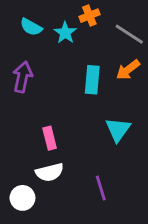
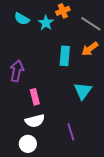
purple arrow: (22, 77) -> (17, 71), moved
white circle: (22, 198) -> (28, 144), moved

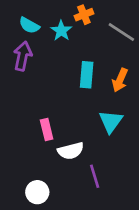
orange arrow: (90, 49) -> (120, 80), moved, turned -30
purple arrow: (17, 71) -> (23, 56), moved
white semicircle: (35, 121) -> (71, 151), moved

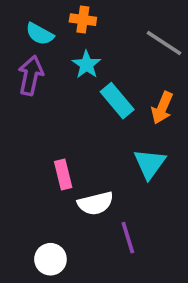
orange cross: (84, 15) -> (83, 20), moved, turned 30
cyan star: (61, 31) -> (87, 65), moved
cyan rectangle: (87, 75) -> (117, 101), turned -45

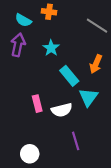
cyan star: (87, 65) -> (51, 48), moved
cyan rectangle: (117, 101) -> (69, 76), moved
white semicircle: (96, 203) -> (62, 110), moved

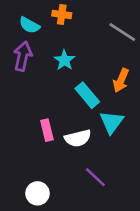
purple line: (76, 141) -> (95, 177), turned -30

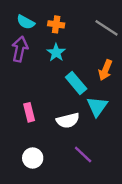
orange cross: (62, 14) -> (56, 24), moved
pink rectangle: (47, 130) -> (29, 112), moved
white circle: (37, 193) -> (33, 158), moved

